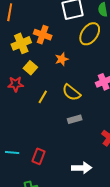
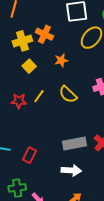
red star: (16, 84) -> (19, 101), moved
gray rectangle: (75, 119) -> (75, 143), moved, size x1.6

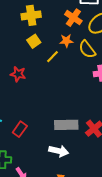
orange cross: (44, 34) -> (73, 18), moved
yellow semicircle: (68, 94) -> (87, 49), moved
yellow line: (39, 96) -> (52, 57), moved

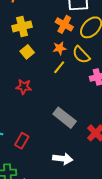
yellow line: (52, 57) -> (59, 67), moved
red star: (18, 74) -> (24, 87), moved
gray rectangle: (66, 125) -> (65, 118), moved, turned 45

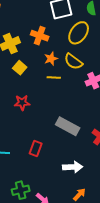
orange cross: (64, 24) -> (40, 36), moved
yellow line: (59, 67) -> (54, 77), turned 64
red rectangle: (22, 141) -> (36, 149), moved

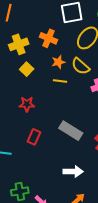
red rectangle: (36, 149) -> (34, 137), moved

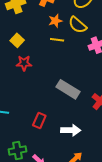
yellow square: (27, 69) -> (17, 40), moved
red rectangle: (34, 137) -> (39, 121), moved

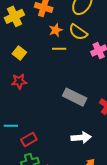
red star: (24, 63) -> (19, 81), moved
red rectangle: (39, 121) -> (29, 140), moved, turned 42

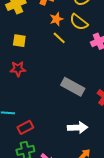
yellow line: (59, 49) -> (59, 38), turned 40
yellow square: (19, 53) -> (19, 41), turned -32

